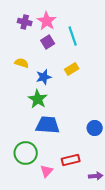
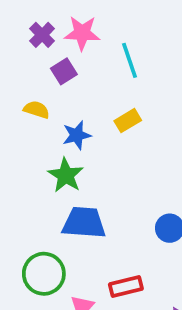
pink star: (47, 21) -> (82, 33), turned -30
purple cross: (25, 22) -> (42, 35), turned 32
purple square: (48, 42) -> (64, 71), moved

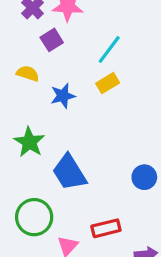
cyan line: (130, 60) -> (109, 49), moved, turned 56
green star: (66, 175) -> (29, 142), moved
blue trapezoid: (84, 223) -> (69, 172), turned -126

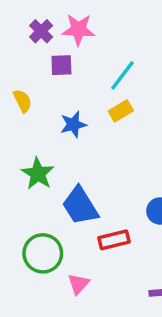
purple square: (52, 40) -> (61, 65), turned 30
yellow semicircle: (28, 73) -> (22, 101), moved, turned 45
red rectangle: (106, 228) -> (114, 240), moved

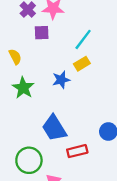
blue star: (73, 124) -> (61, 80), moved
green star: (38, 174) -> (23, 88), moved

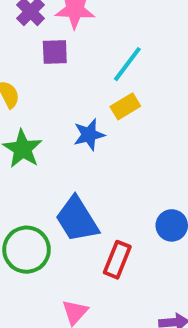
red rectangle: (77, 151) -> (117, 260), turned -54
green circle: (29, 160) -> (27, 250), moved

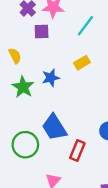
cyan line: (127, 64) -> (85, 26), moved
blue star: (89, 135) -> (51, 78), moved

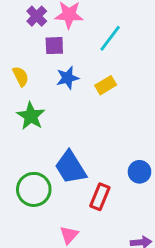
blue star: (51, 78) -> (68, 78), moved

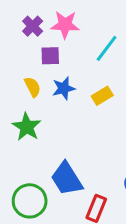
yellow semicircle: (21, 76) -> (33, 87), moved

